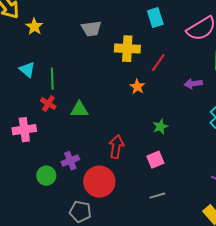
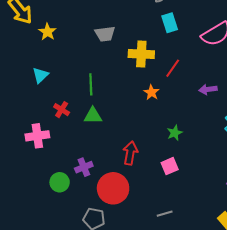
cyan triangle: (27, 70) -> (40, 75), turned 36
green line: (52, 79) -> (91, 84), moved
gray line: (157, 196) -> (165, 214), moved

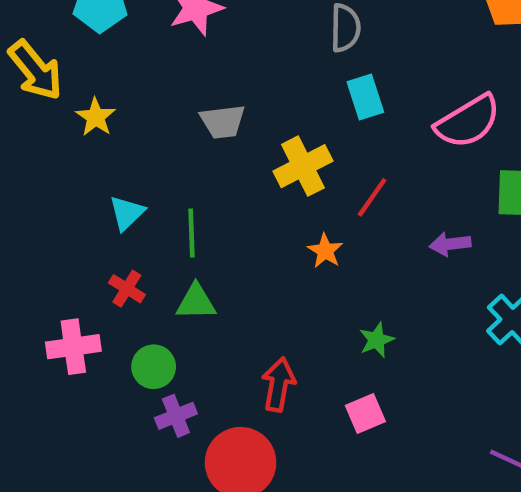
yellow cross: (141, 54) -> (303, 166), turned -30
cyan triangle: (40, 75) -> (127, 213), moved
green circle: (60, 182) -> (154, 367), moved

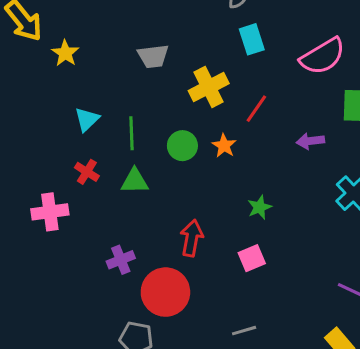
green circle: (154, 367) -> (182, 146), moved

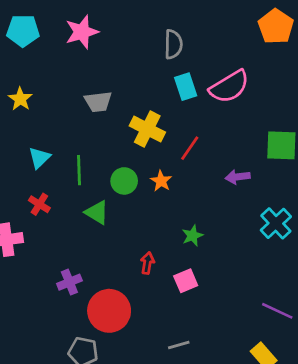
pink semicircle: (323, 56) -> (229, 87), moved
yellow cross: (209, 87) -> (147, 129), turned -36
green triangle: (135, 181) -> (97, 212), moved, turned 32
red arrow: (192, 238) -> (147, 263), moved, size x0.7

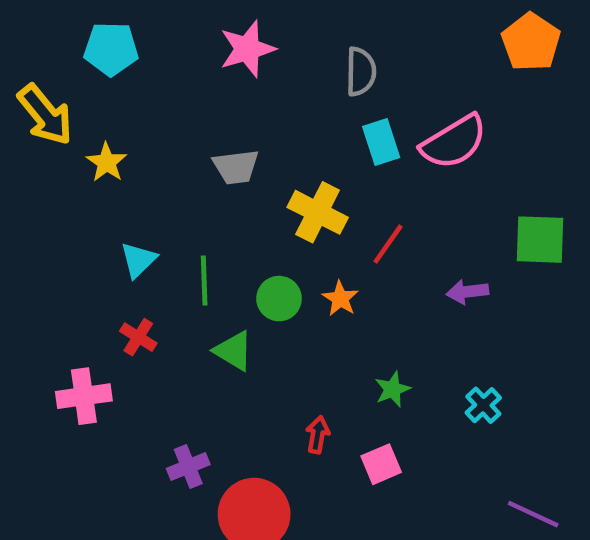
pink star: (82, 32) -> (247, 49), moved
cyan cross: (276, 223) -> (483, 405), moved, size x0.7

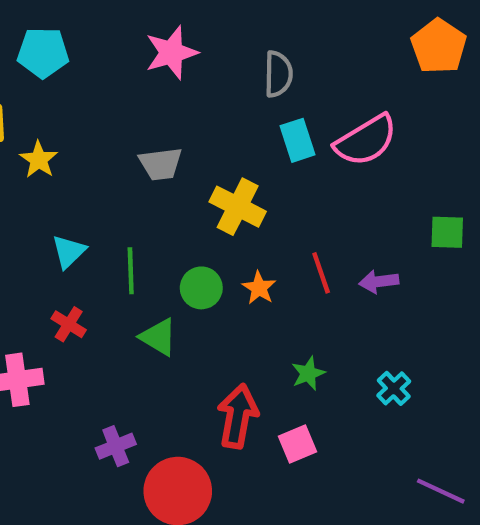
green square: (540, 240) -> (447, 232), size x0.7
red line: (388, 244) -> (321, 273), moved, turned -54
red arrow: (318, 435) -> (238, 416), size x1.8

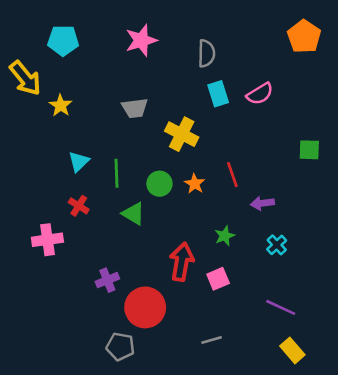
pink semicircle: (366, 140) -> (260, 94), size x0.7
purple arrow: (379, 281) -> (262, 203), moved
purple line: (441, 491) -> (281, 307), moved

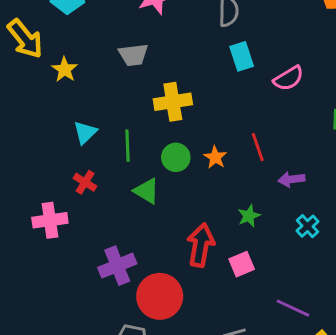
pink semicircle: (260, 94) -> (288, 78), moved
gray trapezoid: (135, 108) -> (133, 55), moved
yellow cross: (182, 134) -> (173, 102), moved, turned -36
purple cross: (107, 280) -> (117, 266), size x1.4
purple line: (281, 307) -> (293, 308), moved

